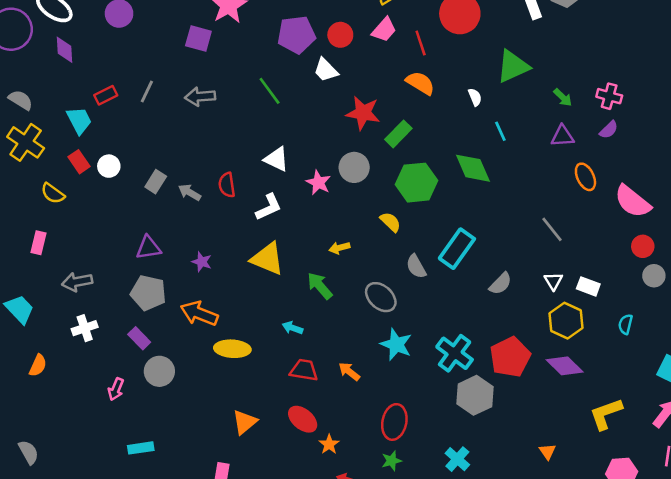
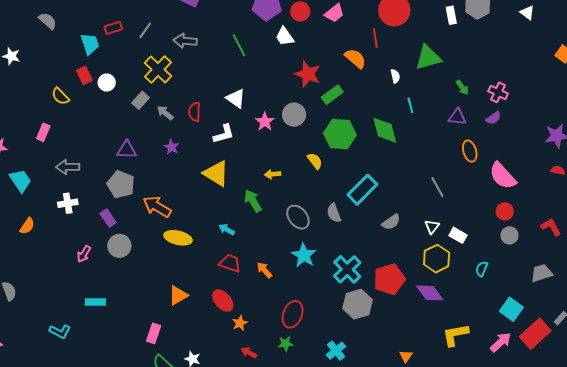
red line: (421, 43) -> (375, 38), moved
yellow cross: (26, 142) -> (158, 69), moved
purple star: (202, 262) -> (171, 147), moved
gray semicircle: (416, 266) -> (334, 213), moved

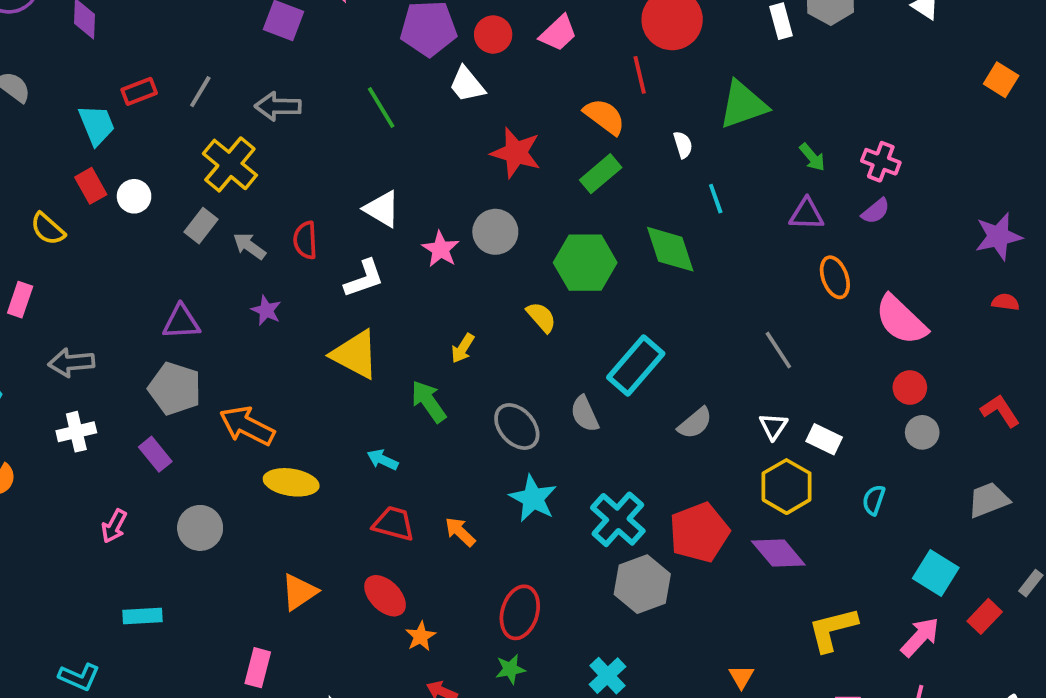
green rectangle: (332, 95) -> (601, 174), moved
yellow arrow: (273, 174) -> (463, 348), turned -49
gray circle: (119, 246) -> (200, 528), moved
red rectangle: (535, 334) -> (985, 616), size x0.6

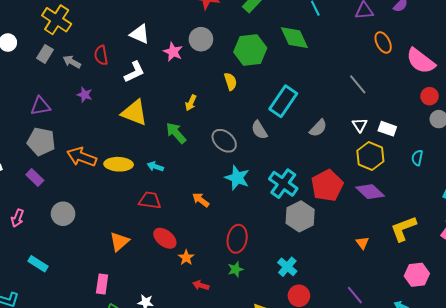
yellow semicircle: (541, 317) -> (230, 81), turned 30
yellow ellipse: (291, 482) -> (119, 164), moved
red trapezoid: (394, 524) -> (150, 200), moved
cyan rectangle: (143, 616) -> (38, 264), turned 42
orange triangle: (741, 677) -> (362, 243), moved

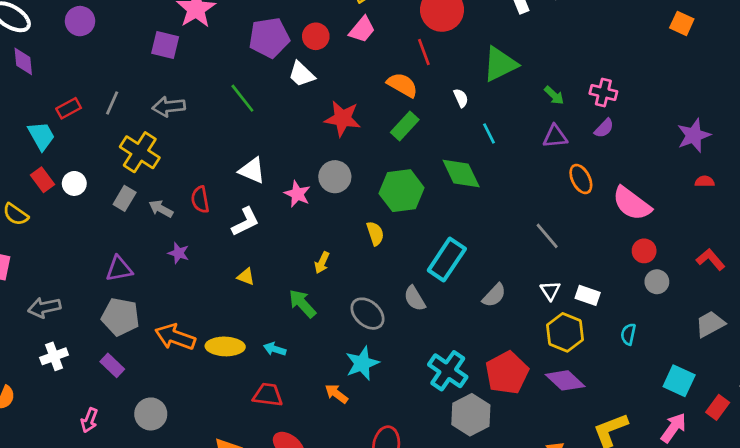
yellow triangle: (134, 113) -> (246, 277), size x0.5
cyan star: (237, 178) -> (362, 363), moved, turned 30

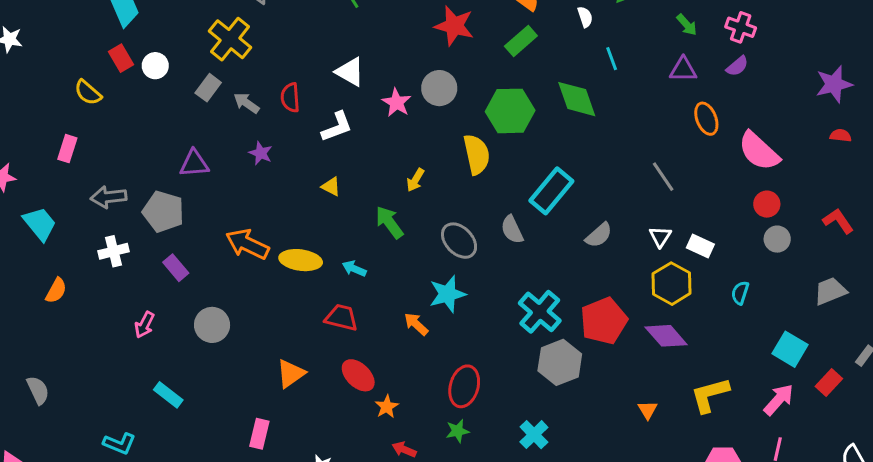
yellow semicircle: (375, 233) -> (477, 154), size x1.5
gray pentagon: (120, 317) -> (163, 212), moved

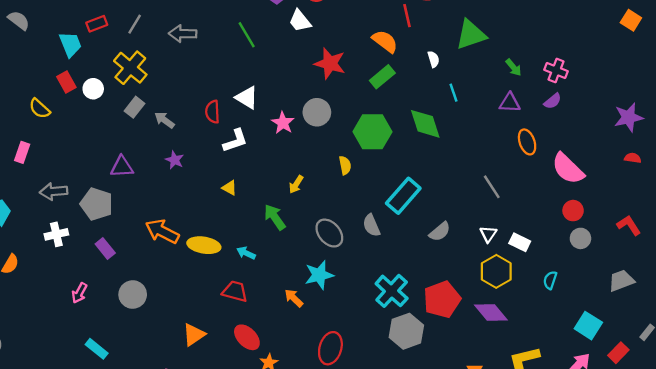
yellow cross: (230, 39) -> (130, 68), moved
red semicircle: (290, 98) -> (213, 112), moved
yellow semicircle: (477, 154) -> (345, 165), size x0.6

